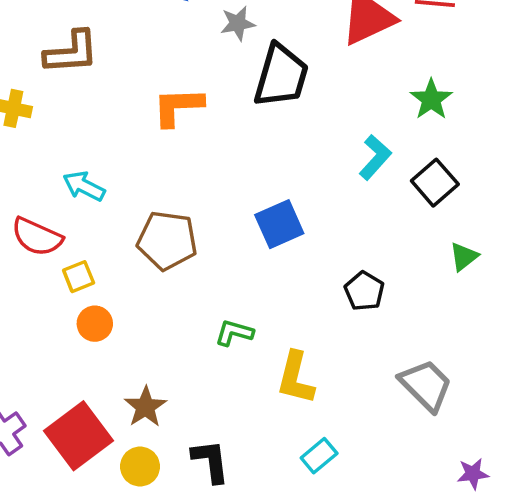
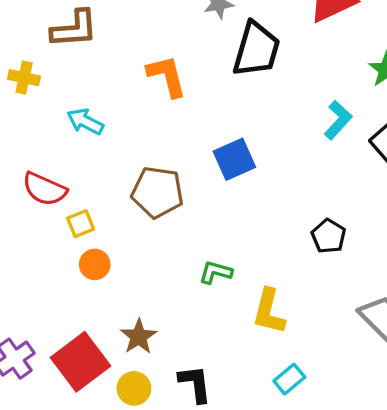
orange L-shape: (178, 107) -> (167, 76), turned 78
cyan arrow: (84, 186) -> (85, 122), moved
blue square: (279, 224) -> (234, 159), moved

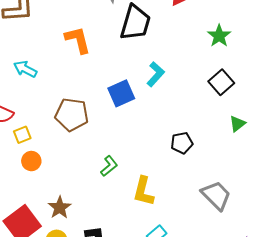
cyan L-shape: (338, 120) -> (156, 74), moved
black pentagon: (329, 236) -> (182, 143), turned 30
green L-shape: (216, 272) -> (109, 166), turned 125

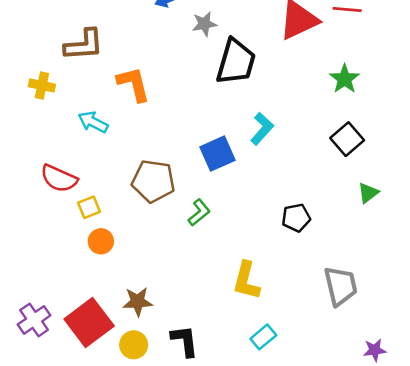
orange L-shape: (78, 40) -> (134, 84), moved
green L-shape: (109, 166) -> (199, 213), moved
gray trapezoid: (216, 195) -> (341, 286), turned 32
brown star: (60, 208) -> (138, 302), turned 30

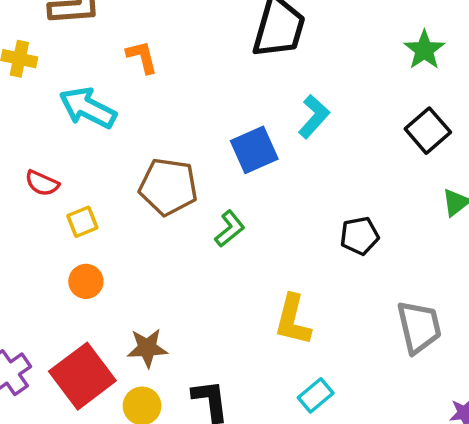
orange L-shape: (134, 84) -> (142, 57), size x0.7
cyan arrow: (93, 122) -> (88, 108), size x1.4
red semicircle: (59, 178) -> (42, 183), size x0.7
orange circle: (101, 241) -> (86, 281), moved

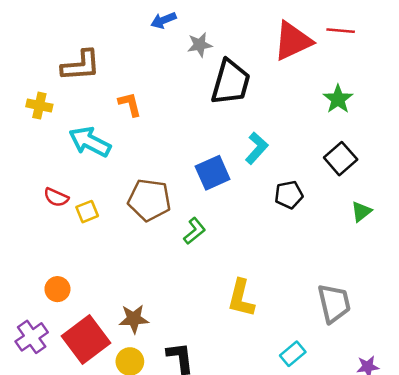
yellow square: (82, 222) -> (87, 212), moved
black pentagon: (359, 236) -> (289, 195), moved
orange circle: (86, 281) -> (57, 289), moved
cyan rectangle: (316, 395) -> (293, 354), moved

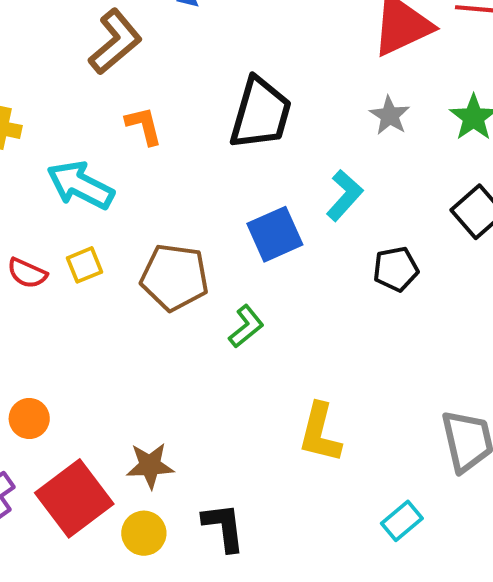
gray star: (200, 45) -> (390, 115), moved, turned -30
brown L-shape: (81, 65) -> (115, 42), moved, turned -36
black trapezoid: (231, 82) -> (261, 113), moved
yellow square: (87, 212) -> (84, 265), moved

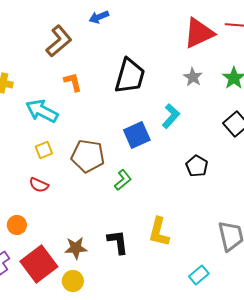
black pentagon: (396, 269) -> (197, 166), moved, turned -30
red semicircle: (27, 273) -> (39, 185), moved
black L-shape: (224, 527) -> (118, 242), moved

